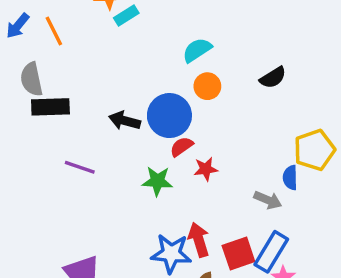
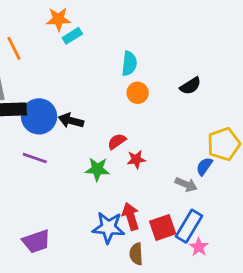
cyan semicircle: (197, 50) -> (129, 64), turned 130
blue circle: (169, 116) -> (39, 116), moved
blue semicircle: (290, 178) -> (204, 166), turned 36

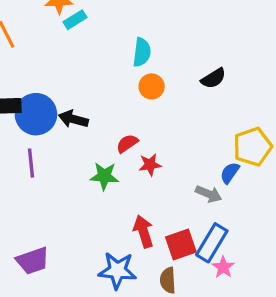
purple line: (35, 158) -> (31, 163), turned 65
blue star: (108, 228) -> (117, 270), moved
brown semicircle: (136, 254) -> (168, 280), moved

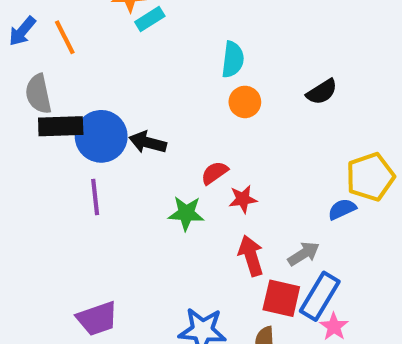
blue semicircle: (230, 173) -> (342, 209), turned 30
gray arrow: (209, 194) -> (304, 254), moved, turned -55
red arrow: (143, 231) -> (251, 256), moved
red square: (181, 244) -> (281, 298), turned 32

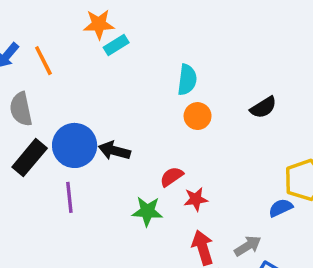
black rectangle: (61, 126) -> (30, 158), moved, turned -48

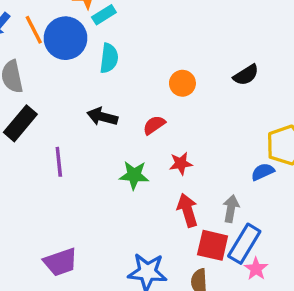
cyan semicircle: (187, 80) -> (109, 58), moved
blue circle: (75, 145) -> (65, 38), moved
red semicircle: (172, 177) -> (154, 125), moved
gray arrow: (248, 246) -> (231, 209), turned -48

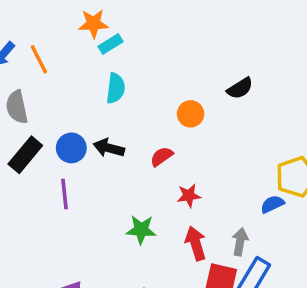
blue circle: (65, 38) -> (71, 148), moved, size x0.7
black semicircle: (246, 75) -> (240, 88), moved
green star: (134, 175) -> (141, 230), moved

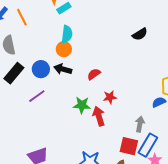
orange circle: (191, 114) -> (64, 49), moved
purple line: (64, 194) -> (37, 96), turned 60
green star: (141, 230) -> (82, 105), moved
red arrow: (196, 243) -> (99, 116), moved

